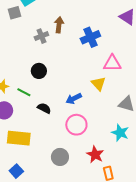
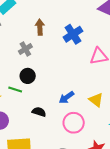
gray cross: (41, 36) -> (25, 49), moved
yellow triangle: (98, 84) -> (96, 100), moved
green line: (24, 92) -> (15, 90), moved

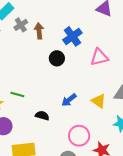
gray cross: (25, 49) -> (21, 25), moved
black circle: (28, 76) -> (57, 58), moved
pink circle: (74, 123) -> (79, 136), moved

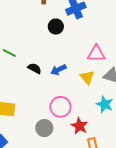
pink triangle: (99, 57) -> (96, 54), moved
black semicircle: (42, 116) -> (35, 68), moved

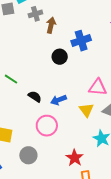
pink circle: (60, 107) -> (47, 126), moved
gray circle: (44, 128) -> (28, 155), moved

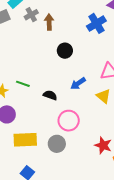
blue cross: (81, 41) -> (96, 23), moved
blue arrow: (59, 100) -> (78, 83), moved
gray circle: (28, 155) -> (57, 144), moved

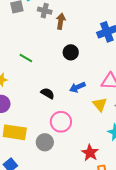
gray cross: (31, 15) -> (45, 11), turned 32
green line: (23, 84) -> (26, 58), moved

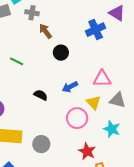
brown arrow: (61, 21) -> (45, 31), moved, turned -42
pink circle: (61, 122) -> (77, 118), moved

